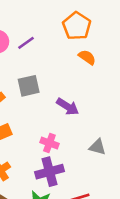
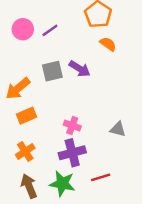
purple arrow: (68, 107) -> (80, 69), moved

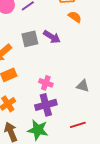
red line: (101, 177) -> (78, 125), moved

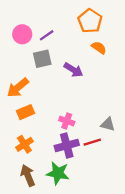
gray square: (30, 39) -> (42, 59), moved
red line: (78, 125) -> (92, 142), moved

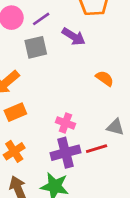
orange semicircle: (99, 48) -> (105, 78), moved
purple arrow: (73, 70) -> (74, 37), moved

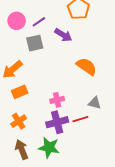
orange semicircle: (105, 78) -> (87, 66), size x1.5
pink cross: (65, 123) -> (57, 100), turned -32

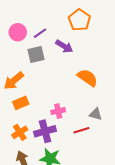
purple cross: (57, 122) -> (45, 131), moved

